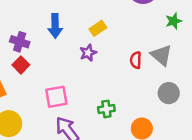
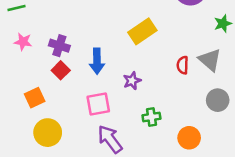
blue arrow: (55, 26) -> (97, 61), moved
yellow rectangle: (98, 28) -> (142, 31), size x1.5
purple star: (88, 53) -> (132, 81), moved

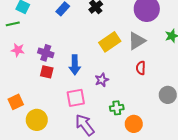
gray triangle: (210, 60) -> (137, 41), moved, turned 48
red square: (61, 70) -> (47, 72), turned -32
orange square: (35, 98) -> (16, 102), moved
orange circle: (189, 138) -> (134, 124), moved

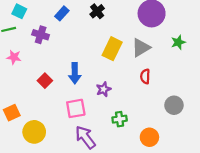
yellow rectangle: (110, 42) -> (112, 49), turned -30
purple cross: (46, 53) -> (41, 35), moved
red square: (47, 72) -> (45, 81), turned 32
orange circle: (134, 124) -> (149, 137), moved

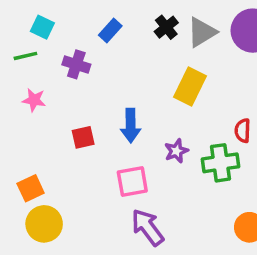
gray triangle: (141, 48) -> (202, 32), moved
red square: (45, 81) -> (83, 137), turned 32
green cross: (120, 119) -> (220, 163), moved, size x1.5
yellow circle: (34, 132) -> (44, 224), moved

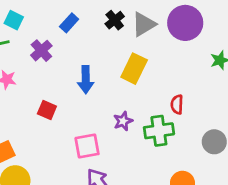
purple cross: (76, 64) -> (41, 51), turned 30
blue arrow: (131, 126) -> (86, 80), moved
red square: (83, 137) -> (47, 110), turned 36

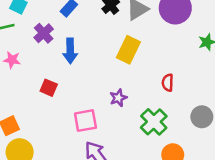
blue arrow: (86, 80) -> (70, 51), moved
green cross: (159, 131) -> (154, 122), moved, turned -36

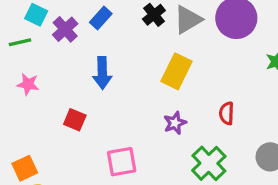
purple cross: (44, 33) -> (65, 29), moved
purple star: (118, 98) -> (175, 123), moved

